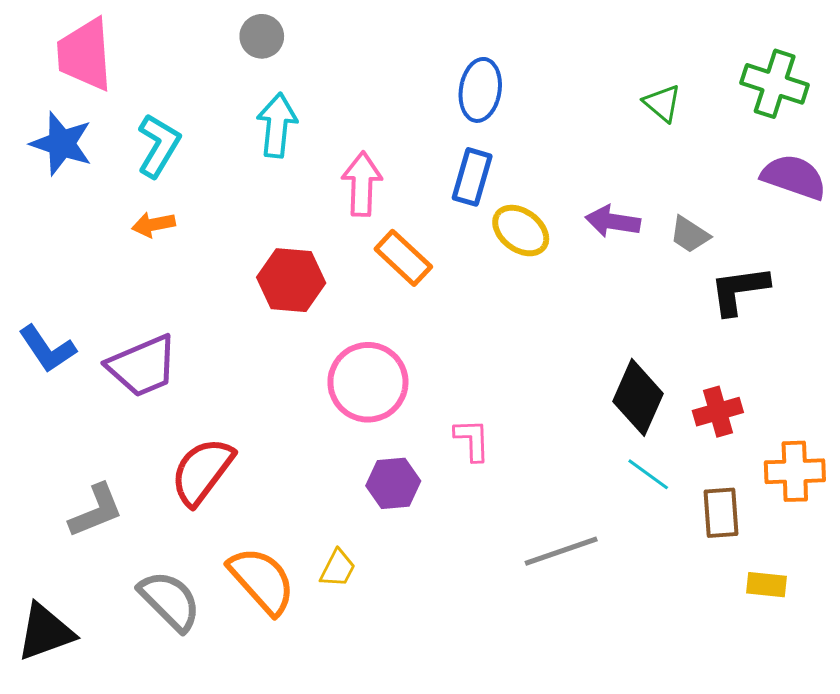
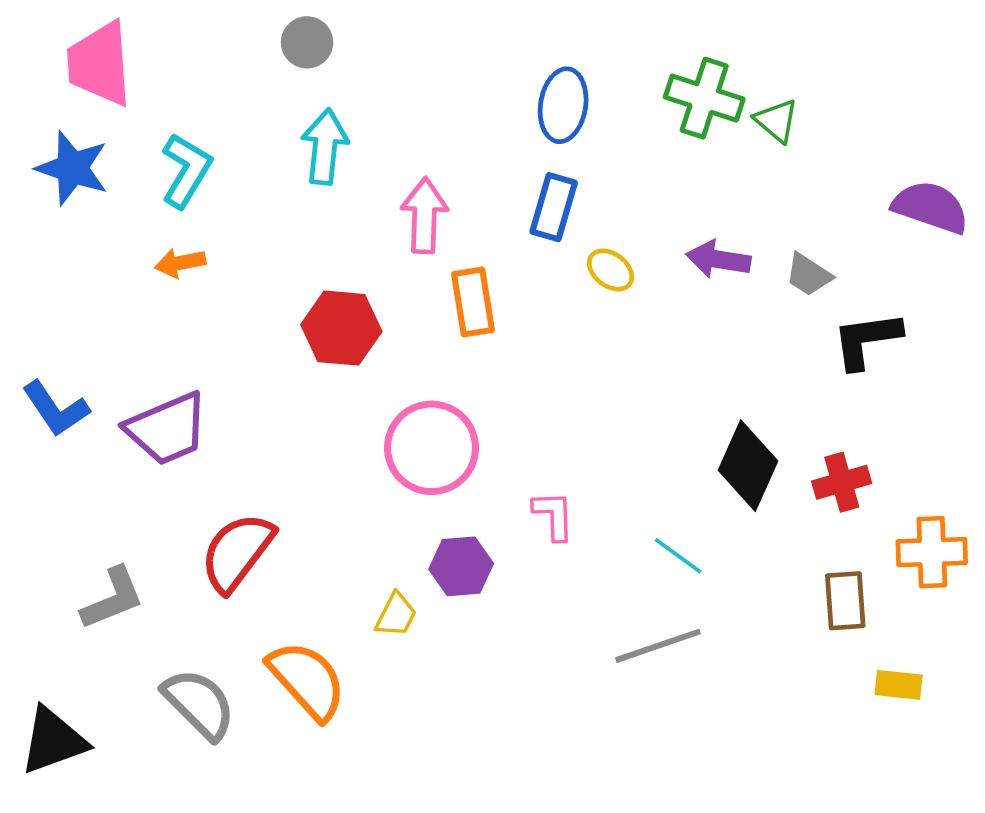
green cross: (775, 84) -> (704, 98), moved
yellow ellipse: (521, 231) -> (611, 270), size x0.7
orange rectangle: (403, 258) -> (473, 302), turned 38
cyan line: (648, 474) -> (678, 556), moved
yellow trapezoid: (338, 568) -> (396, 615), moved

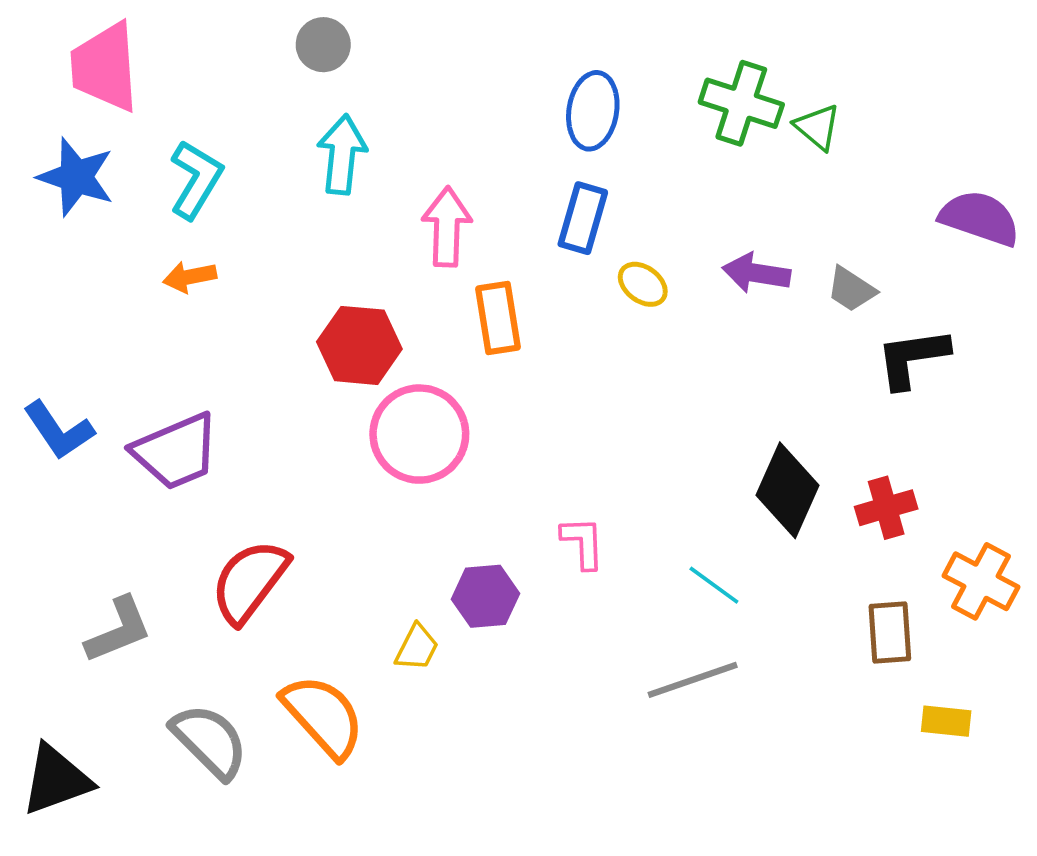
pink circle: (432, 448) -> (419, 434), moved
orange cross: (932, 552) -> (981, 581), turned 30

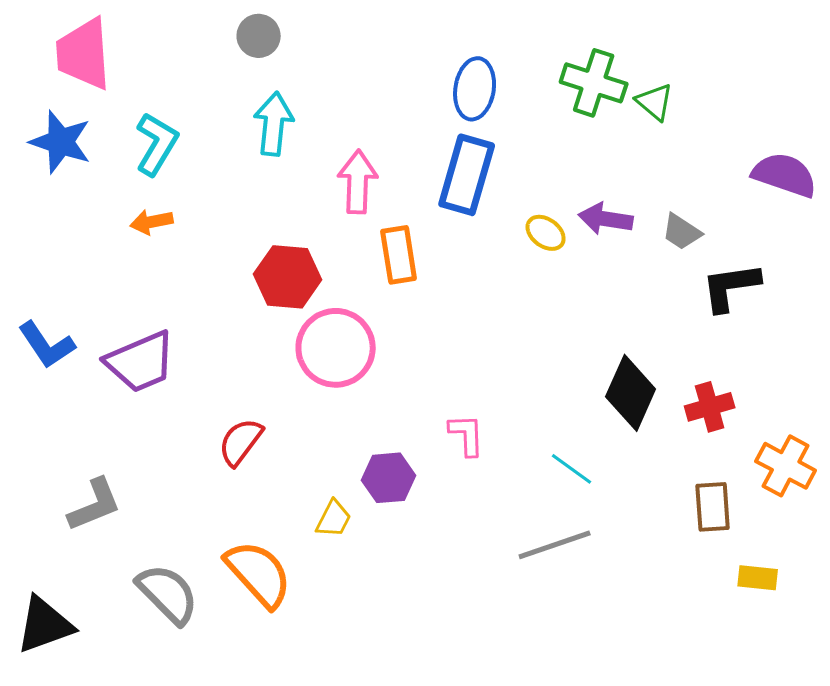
blue rectangle: (583, 218) -> (467, 175), size x1.4
yellow ellipse: (643, 284) -> (546, 233), moved
red semicircle: (250, 581) -> (241, 442), moved, size x0.7

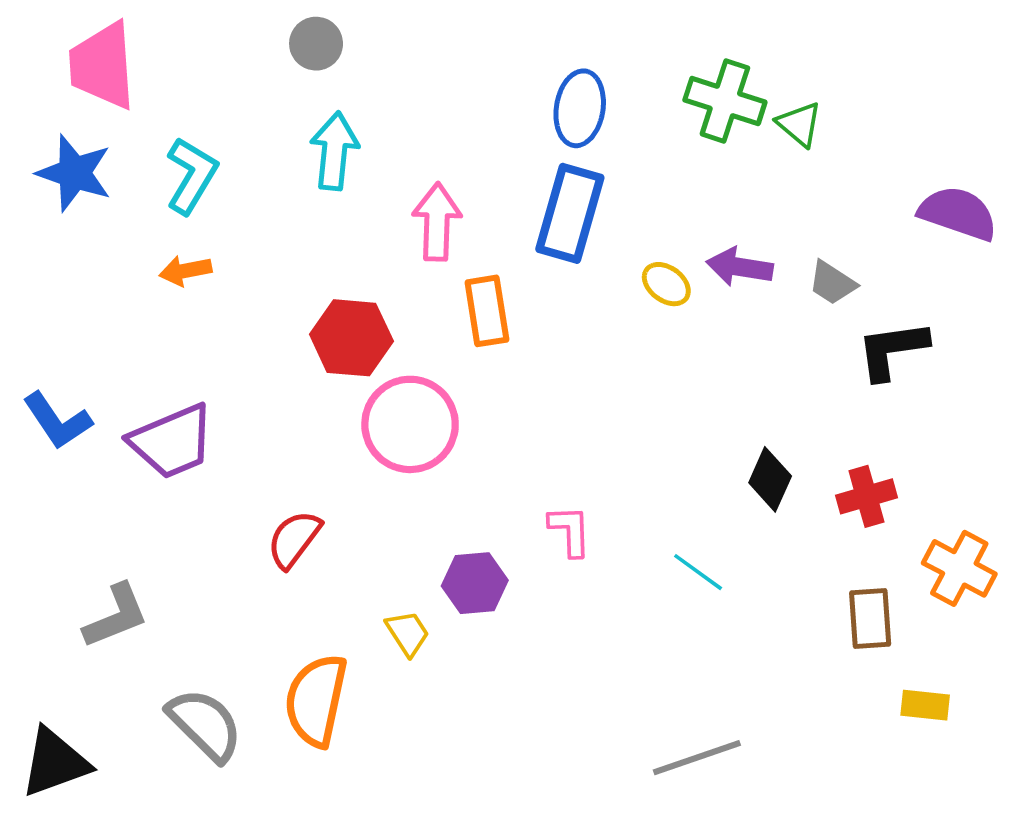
black diamond: (631, 393) -> (770, 479), size x0.7
yellow trapezoid: (334, 519) -> (408, 633), turned -60
gray line: (555, 545) -> (697, 758), moved
orange semicircle: (259, 574) -> (316, 700), turned -126

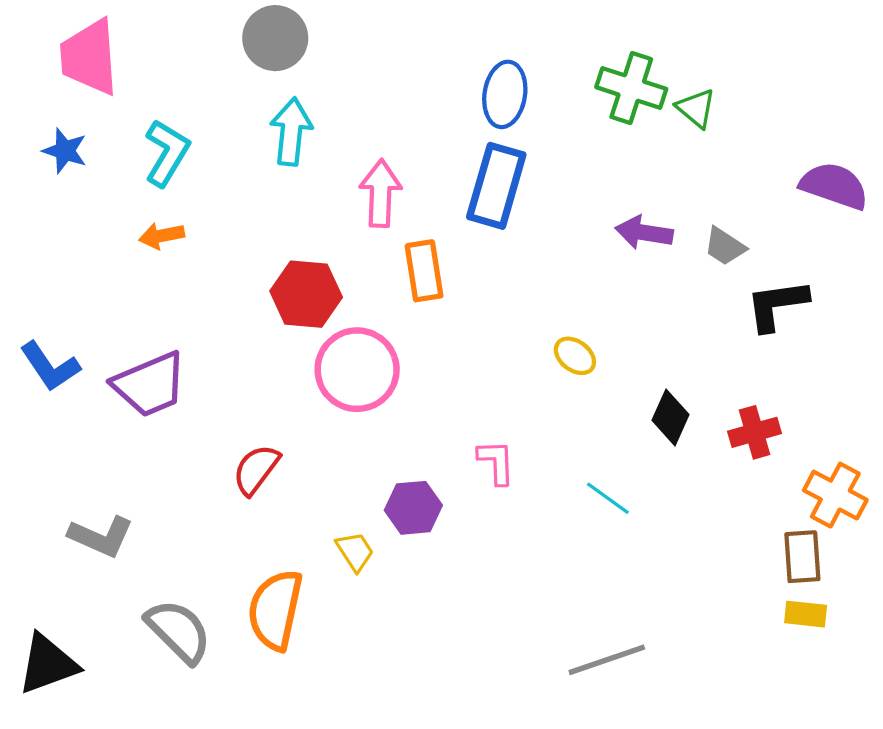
gray circle: (316, 44) -> (275, 38), size x1.4
blue star: (74, 173) -> (65, 151), size x0.7
yellow ellipse: (666, 284) -> (575, 356), moved
gray L-shape: (116, 616) -> (101, 536), turned 46
brown rectangle: (870, 618) -> (802, 557), moved

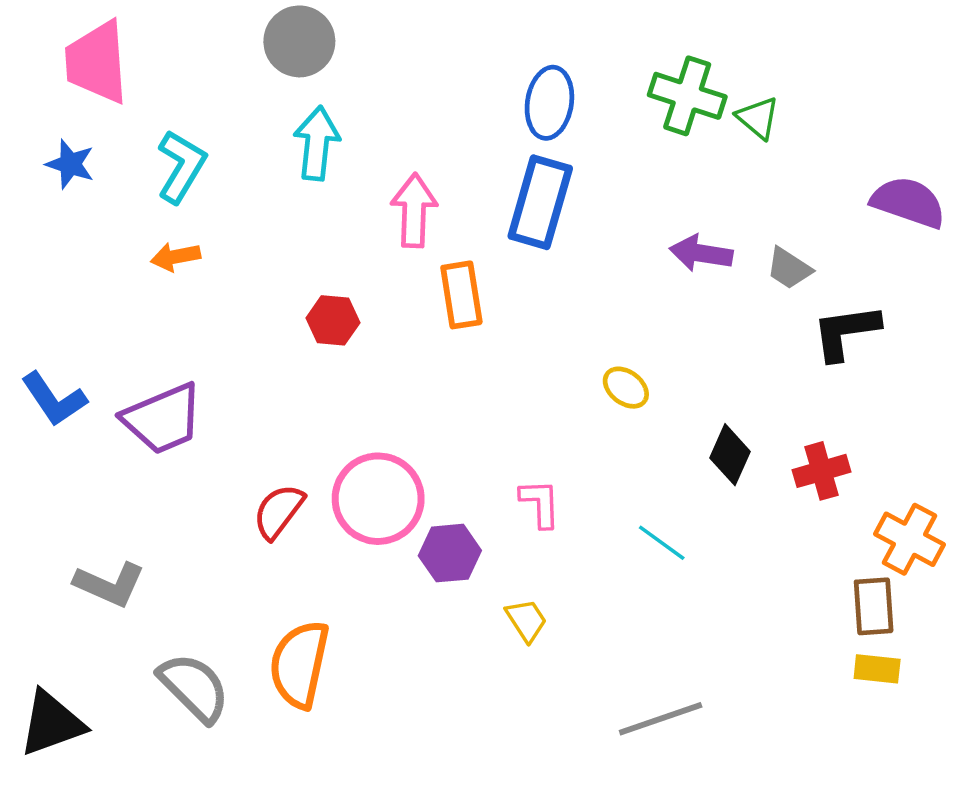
red hexagon: (306, 294) -> (333, 320), size x0.7
pink circle: (357, 370) -> (378, 499), moved
yellow trapezoid: (355, 551) -> (526, 620), moved

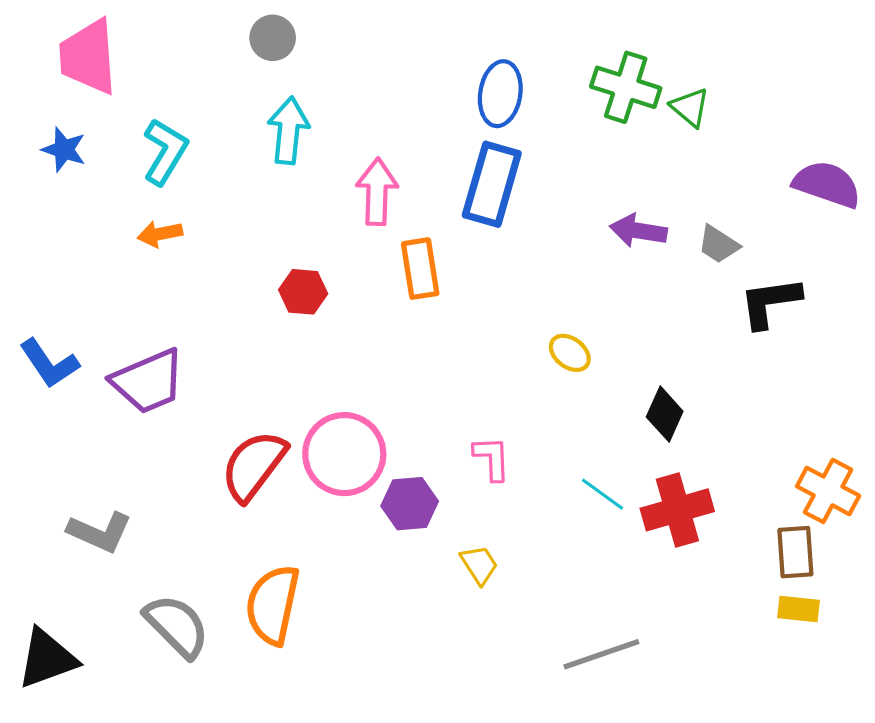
gray circle: (299, 41) -> (273, 38), size x0.7
red cross: (822, 471) -> (677, 510), moved, size x1.4
red semicircle: (279, 511) -> (254, 466), size x1.4

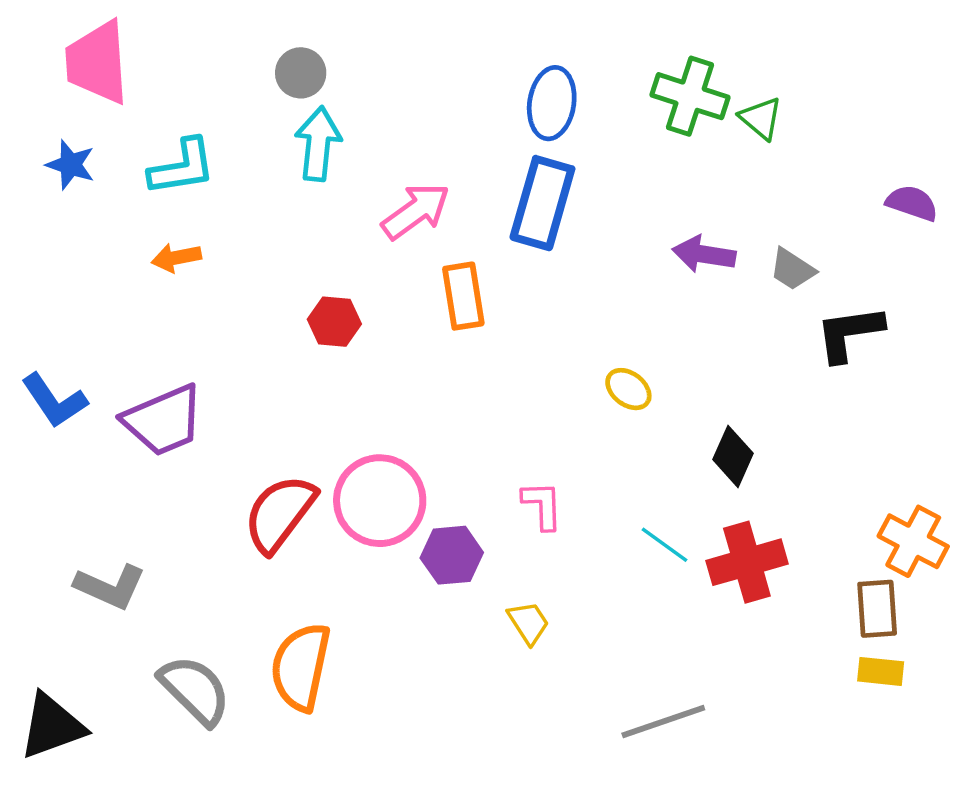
gray circle: (273, 38) -> (301, 73), moved
cyan L-shape: (165, 152) -> (182, 167), turned 50
purple semicircle: (827, 184) -> (912, 203), size x0.7
pink arrow: (377, 192) -> (416, 211), turned 52

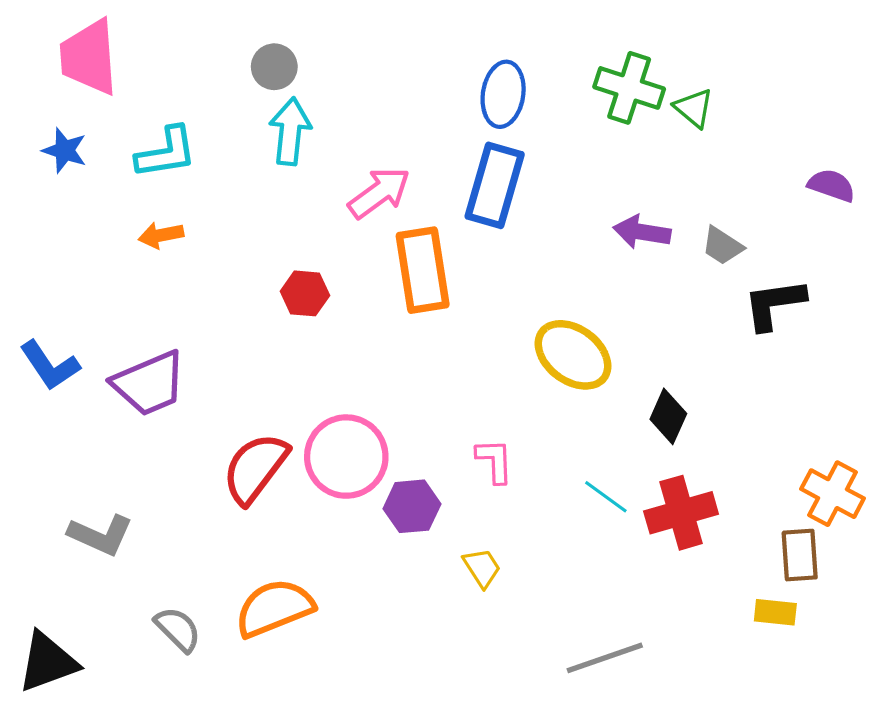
orange rectangle: (463, 296) -> (423, 270), size x1.4
yellow ellipse: (628, 389) -> (573, 355), size x1.8
orange semicircle: (301, 667) -> (274, 608), turned 56
yellow rectangle: (881, 671) -> (775, 612), moved
gray semicircle: (195, 690) -> (178, 629), size x0.7

